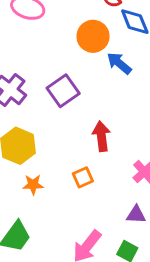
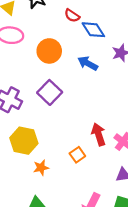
orange circle: (93, 36) -> (49, 51), moved
red arrow: (101, 136) -> (98, 134), moved

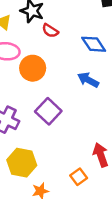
red semicircle: (72, 16) -> (50, 31), moved
orange circle: (49, 51) -> (33, 68), moved

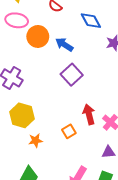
blue arrow: (88, 80) -> (64, 45), moved
purple square: (48, 111) -> (72, 75), moved

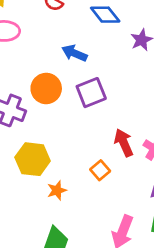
orange circle: (38, 36) -> (46, 88), moved
purple square: (72, 75) -> (91, 93), turned 30

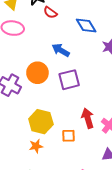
yellow hexagon: (33, 159) -> (41, 122), moved
orange square: (100, 170) -> (68, 136), turned 32

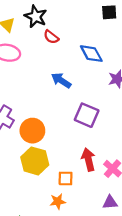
orange circle: (37, 73) -> (32, 131), moved
purple square: (69, 80) -> (87, 115), moved, turned 35
orange star: (36, 146) -> (58, 201), moved

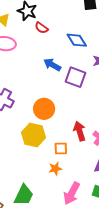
purple square: (87, 115) -> (75, 77), moved
orange circle: (32, 131) -> (44, 109), moved

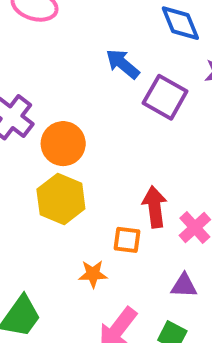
orange circle: (44, 109) -> (63, 144), moved
orange square: (61, 148) -> (127, 240), moved

